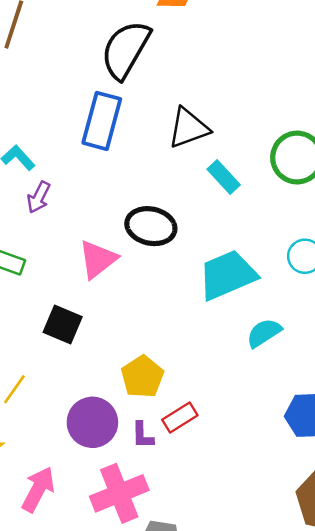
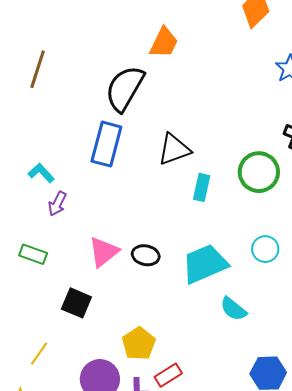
cyan rectangle: (224, 177) -> (202, 187), turned 56
black ellipse: (151, 226) -> (146, 255), moved, size x0.7
cyan semicircle: (264, 333) -> (233, 309), turned -108

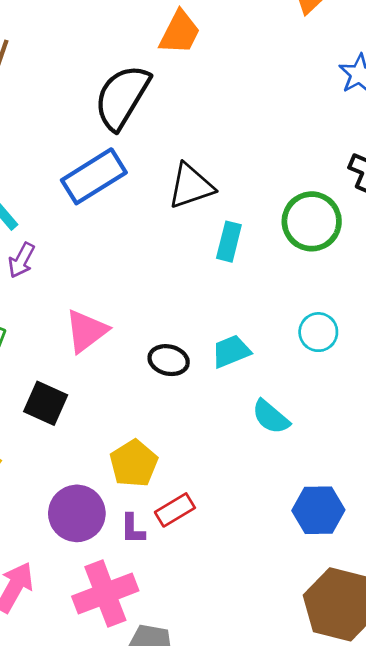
blue rectangle: (106, 144) -> (94, 176), turned 42
black ellipse: (146, 255) -> (169, 360), moved
cyan trapezoid: (205, 264) -> (231, 351), size x0.6

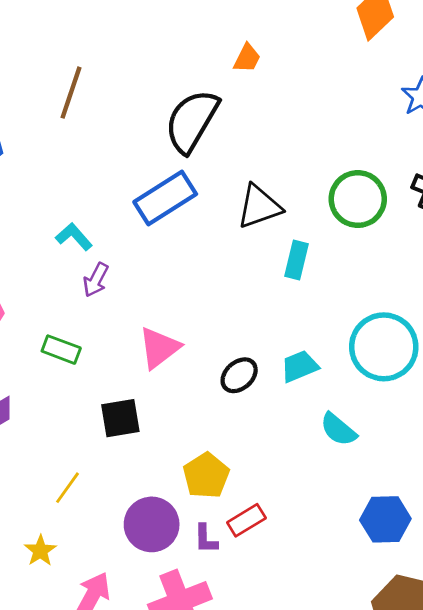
orange trapezoid: (180, 33) -> (247, 58), size x0.7
green circle: (312, 221) -> (358, 199), moved
cyan circle: (318, 332) -> (384, 347), size x1.8
black ellipse: (169, 360) -> (239, 375), turned -54
black square: (46, 403) -> (120, 418), turned -33

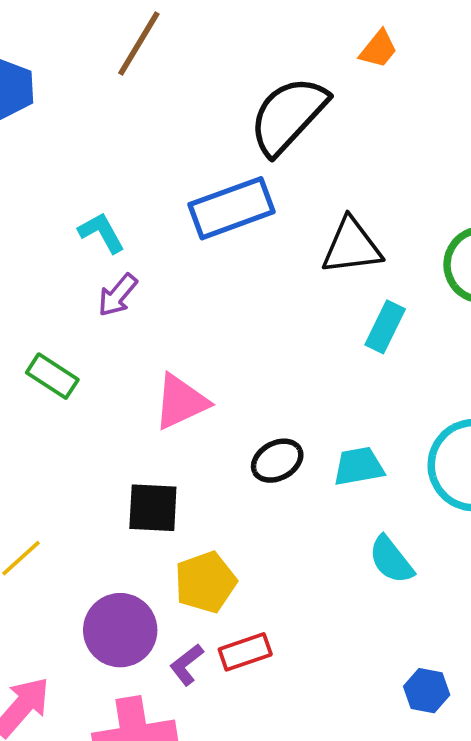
black square: (120, 418) -> (153, 508), moved
blue hexagon: (385, 519) -> (427, 691), size x0.7
purple L-shape: (206, 539) -> (187, 665), turned 40

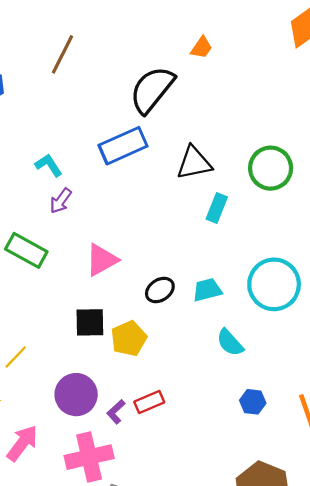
green rectangle: (52, 376) -> (26, 250), size x1.4
yellow pentagon: (205, 582) -> (129, 338), moved
blue hexagon: (427, 691) -> (253, 402), moved

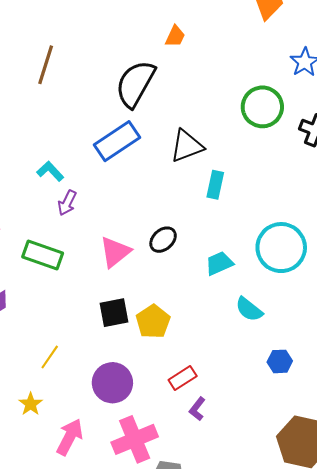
green circle: (271, 168) -> (262, 107), moved
black ellipse: (160, 290) -> (163, 240), moved
purple L-shape: (116, 412) -> (197, 409), moved

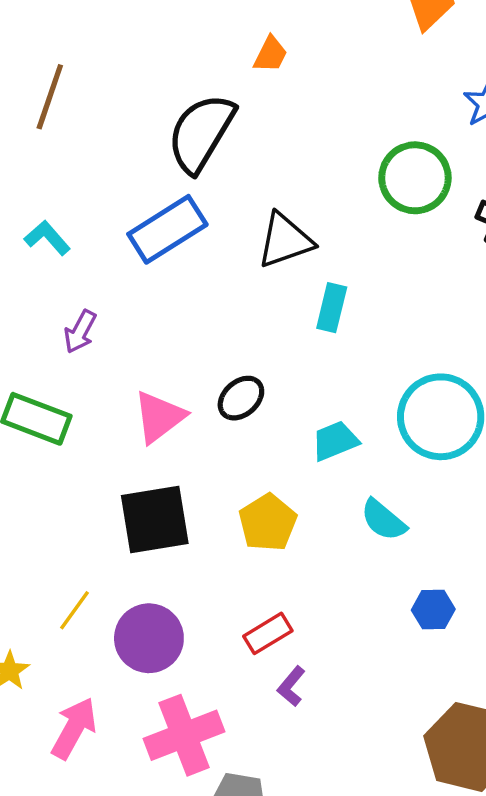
cyan L-shape: (50, 171) -> (47, 238), moved
black square: (114, 313) -> (155, 520), size x1.4
yellow pentagon: (153, 322) -> (268, 523), moved
yellow line: (50, 357) -> (75, 610), moved

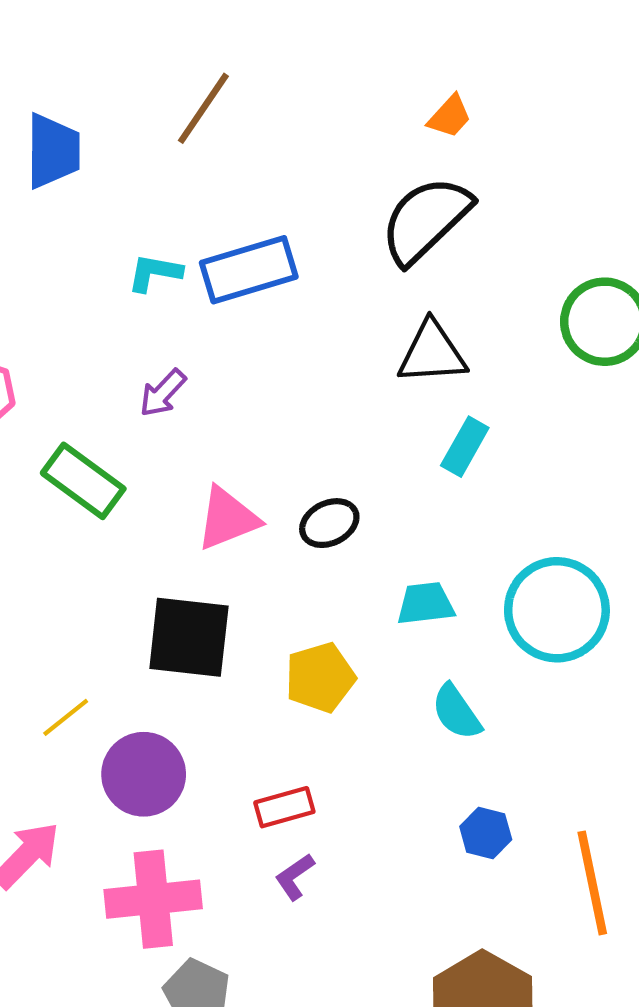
orange trapezoid: (271, 54) -> (450, 116), moved
black semicircle: (201, 133) -> (426, 220), moved
blue rectangle: (167, 229) -> (249, 270), moved
cyan L-shape: (47, 238) -> (155, 273), turned -54

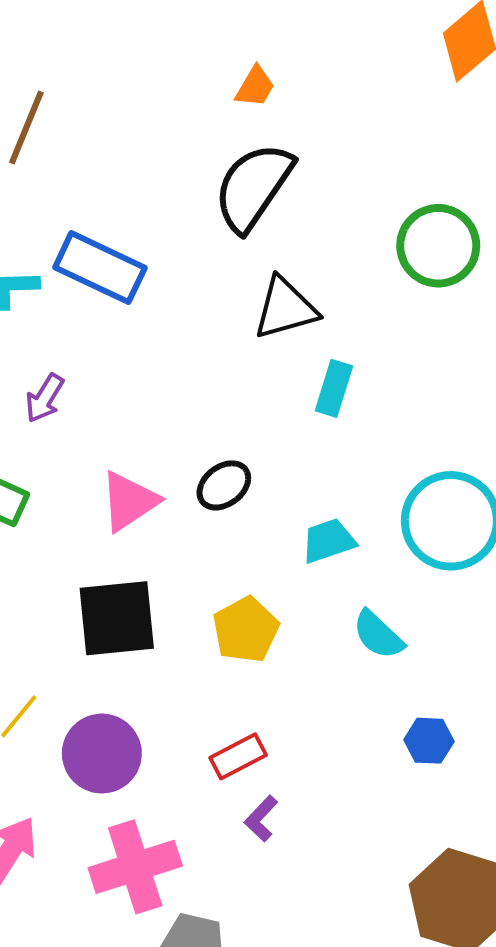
blue rectangle: (249, 270) -> (100, 268), turned 54

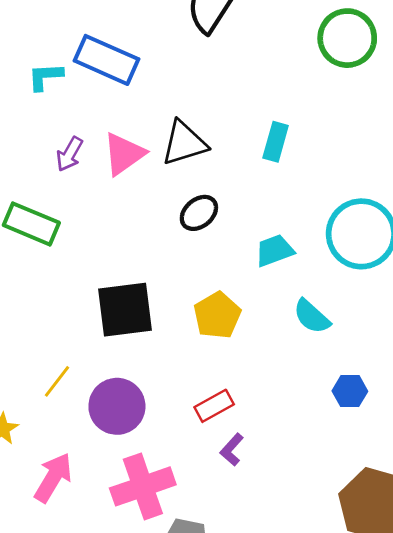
black triangle: (285, 308) -> (184, 143), moved
pink triangle: (129, 501) -> (124, 154), moved

